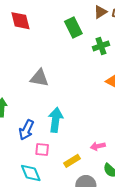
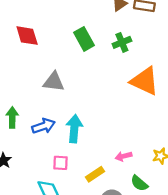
red diamond: (20, 21) -> (27, 36), moved
green rectangle: (73, 28) -> (84, 39), moved
blue arrow: (26, 130) -> (43, 126), moved, turned -132

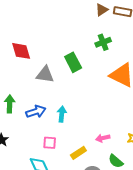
red diamond: (27, 36) -> (21, 51), moved
green rectangle: (84, 39) -> (73, 62), moved
cyan arrow: (74, 129) -> (62, 114), size x0.7

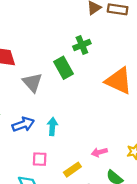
green cross: (103, 42) -> (82, 45), moved
gray triangle: (45, 74) -> (32, 82), turned 42

